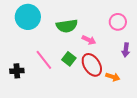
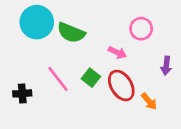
pink circle: (118, 22) -> (141, 29), moved
green semicircle: (67, 26) -> (71, 33), moved, turned 30
orange arrow: (113, 77) -> (149, 101), turned 32

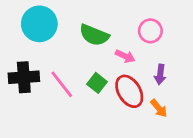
green semicircle: (71, 33) -> (94, 35), moved
purple arrow: (166, 66) -> (160, 74), moved
black cross: (22, 93) -> (24, 77), moved, size x1.5

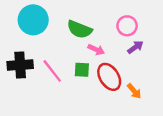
pink arrow: (125, 56) -> (96, 50), moved
purple arrow: (160, 74) -> (135, 47), moved, turned -133
green square: (97, 83) -> (82, 70), turned -35

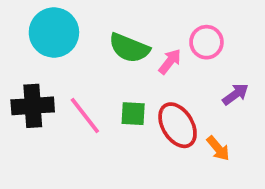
purple arrow: (135, 47) -> (235, 94), moved
pink arrow: (96, 50) -> (170, 61), moved, turned -77

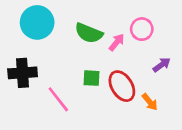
pink line: (85, 116) -> (58, 99), moved

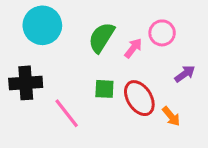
green semicircle: (89, 33) -> (101, 37), turned 100

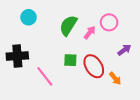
cyan circle: (42, 25) -> (29, 17), size x0.6

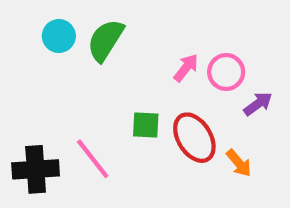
pink circle: (109, 22) -> (226, 72), moved
green semicircle: (68, 25) -> (105, 40), moved
black cross: (17, 56) -> (36, 169), moved

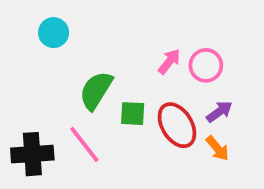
green semicircle: (105, 40) -> (96, 90), moved
purple arrow: (258, 104) -> (219, 112), moved

